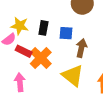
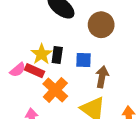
yellow star: (20, 26) -> (41, 54), moved, turned 30
red rectangle: (24, 51) -> (35, 71), moved

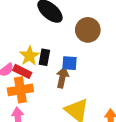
brown arrow: (102, 77) -> (62, 78), moved
orange cross: (55, 90) -> (20, 90), moved, turned 35

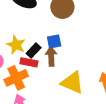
black rectangle: (44, 57) -> (34, 51), moved, turned 48
red rectangle: (22, 71) -> (29, 62), moved

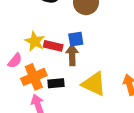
black rectangle: (34, 51) -> (56, 83), moved, turned 40
red rectangle: (29, 62) -> (53, 46), moved

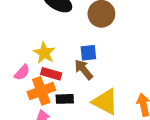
red rectangle: (53, 46) -> (51, 74), moved
brown arrow: (72, 55) -> (84, 70), turned -42

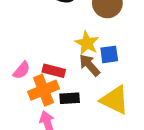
yellow star: (44, 53) -> (87, 43), moved
blue square: (88, 53) -> (109, 54), moved

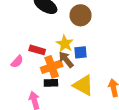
red rectangle: (54, 71) -> (37, 50), moved
orange cross: (43, 90) -> (52, 67), moved

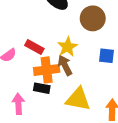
blue square: (81, 52) -> (106, 56), moved
yellow triangle: (83, 85) -> (78, 99), turned -30

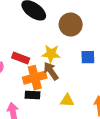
yellow star: (68, 47) -> (51, 54), turned -30
yellow triangle: (78, 99) -> (67, 100), size x0.6

